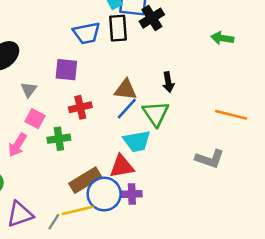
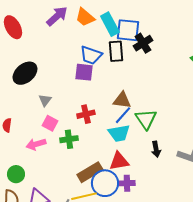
blue trapezoid: (87, 33) -> (91, 55), turned 30
purple square: (66, 70) -> (84, 72), moved
black arrow: (168, 82) -> (156, 149), moved
cyan trapezoid: (137, 141) -> (119, 133), moved
pink arrow: (17, 145) -> (36, 144), turned 42

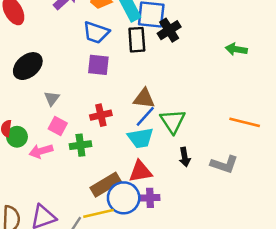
blue trapezoid: (91, 55) -> (96, 33), moved
green circle: (16, 174) -> (17, 137), moved

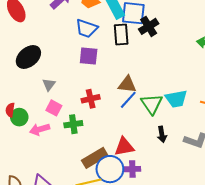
cyan trapezoid: (140, 138) -> (176, 99), moved

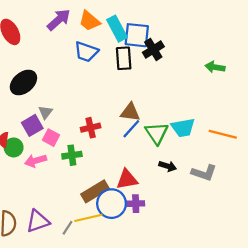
purple square: (89, 56) -> (32, 125), moved, turned -36
black arrow: (162, 134) -> (168, 166), turned -63

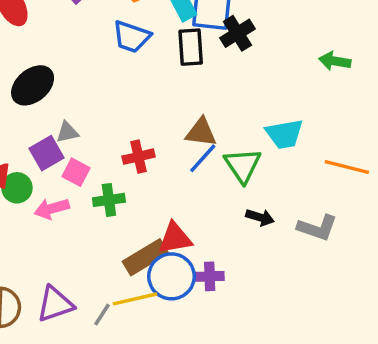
gray triangle: (45, 112) -> (67, 132), turned 40
cyan trapezoid: (183, 128) -> (284, 134), moved
red triangle: (127, 179) -> (175, 238), moved

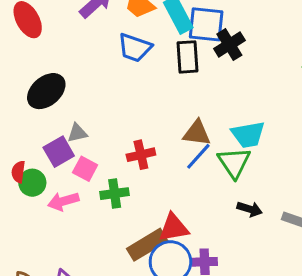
cyan trapezoid: (284, 134) -> (248, 135), moved

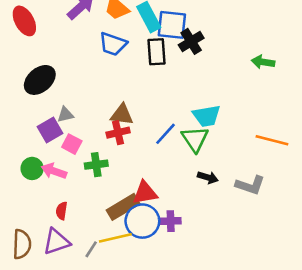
brown triangle: (197, 133) -> (122, 115), moved
red semicircle: (18, 172) -> (62, 211), moved
green circle: (32, 183) -> (32, 168), moved
pink arrow: (63, 201) -> (54, 171), turned 35

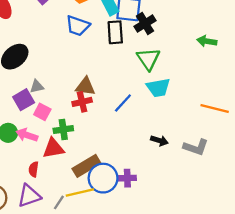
green triangle: (195, 139) -> (148, 59), moved
red triangle: (145, 193) -> (53, 148), moved

